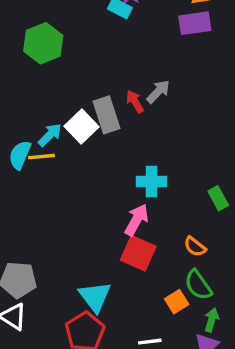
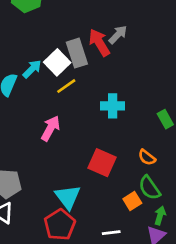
red arrow: (135, 102) -> (99, 43), size x1.5
yellow line: (42, 157) -> (66, 86), moved, turned -30
pink arrow: (137, 220) -> (50, 128), moved

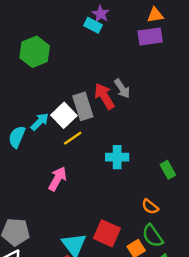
gray arrow: (118, 35) -> (122, 89), turned 102
red square: (102, 163) -> (107, 233), moved

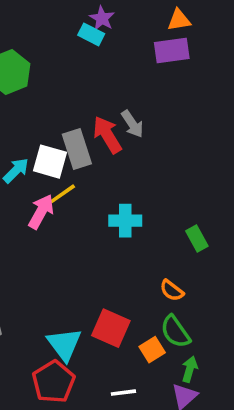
white square: (64, 115) -> (50, 162), turned -30
pink arrow: (57, 179) -> (41, 212), moved

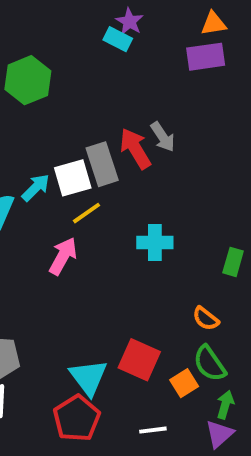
white square: (50, 162) -> (73, 178), turned -32
pink arrow: (41, 212) -> (63, 256), moved
green rectangle: (197, 239) -> (233, 262), turned 45

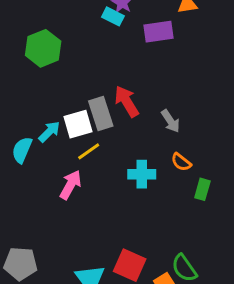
purple rectangle: (206, 57) -> (158, 32), moved
gray arrow: (163, 137) -> (171, 121), moved
orange semicircle: (206, 319) -> (181, 162), moved

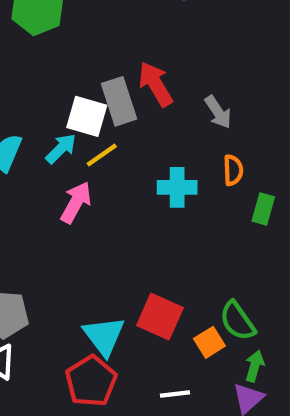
white square: (78, 124) -> (87, 116), turned 32
cyan arrow: (49, 132) -> (61, 149), moved
orange semicircle: (181, 162) -> (233, 170), turned -130

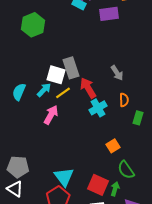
red arrow: (156, 84) -> (88, 88), moved
cyan cross: (177, 187) -> (98, 108), turned -30
red square: (160, 317) -> (98, 185), moved
orange square: (209, 342) -> (113, 146), moved
green arrow: (255, 366) -> (115, 189), moved

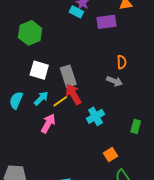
gray arrow: (117, 73) -> (115, 81), turned -35
white square: (56, 75) -> (39, 70), moved
red arrow: (88, 88) -> (73, 94), moved
orange semicircle: (124, 100) -> (122, 62), moved

